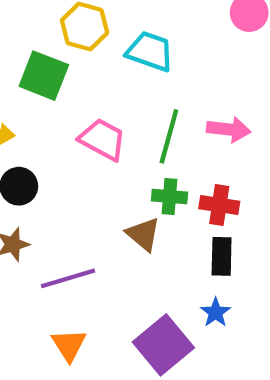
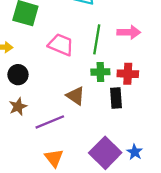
brown triangle: (143, 234) -> (75, 96), moved
black rectangle: (222, 256) -> (116, 98), moved
blue star: (216, 312) -> (135, 152), moved

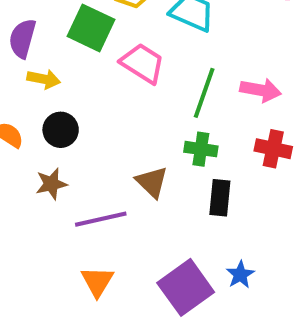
pink trapezoid: (61, 45) -> (143, 63), moved
red cross: (128, 74) -> (273, 149), moved
blue star: (135, 152) -> (240, 275), moved

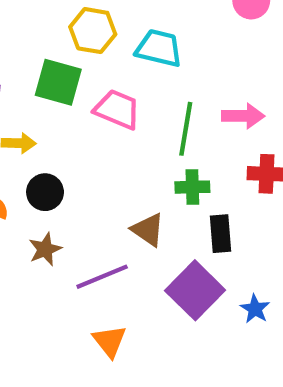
purple square: (186, 287) -> (195, 290), moved

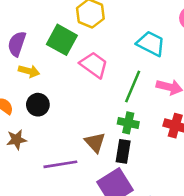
cyan trapezoid: (159, 48) -> (151, 43), moved
black rectangle: (220, 234) -> (123, 151), moved
brown star: (45, 249) -> (17, 140), moved

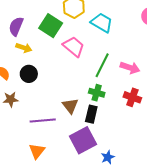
cyan trapezoid: (151, 43) -> (102, 23), moved

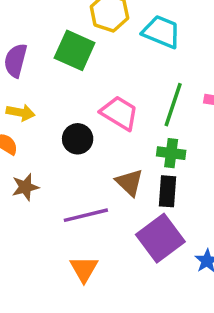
pink trapezoid: (74, 47) -> (119, 113), moved
yellow arrow: (24, 48) -> (21, 113), moved
black circle: (29, 74) -> (78, 139), moved

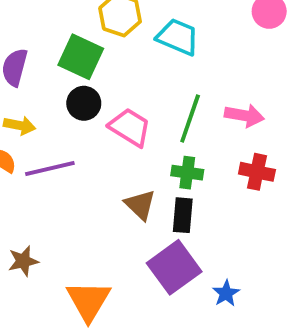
black circle: (78, 139) -> (84, 103), moved
brown star: (25, 187) -> (23, 261), moved
purple line: (86, 215) -> (50, 169), moved
orange triangle: (84, 269) -> (88, 301), size x1.4

